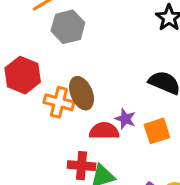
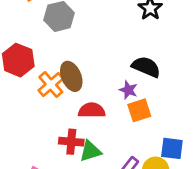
orange cross: (59, 102) -> (51, 85), turned 35
purple star: (125, 119) -> (128, 90), moved

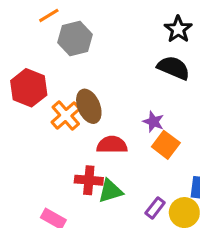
black semicircle: (146, 67) -> (174, 68), moved
orange square: (139, 110) -> (166, 145), turned -35

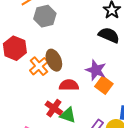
purple star: (154, 122) -> (96, 70), size x1.5
red cross: (89, 180) -> (54, 108), turned 30
green triangle: (110, 191) -> (68, 115), turned 36

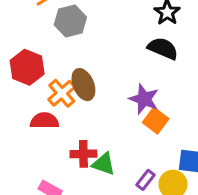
red semicircle: (69, 85) -> (44, 121), moved
red cross: (54, 108) -> (83, 154), turned -36

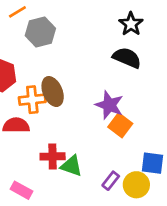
orange cross: (62, 93) -> (32, 100), turned 35

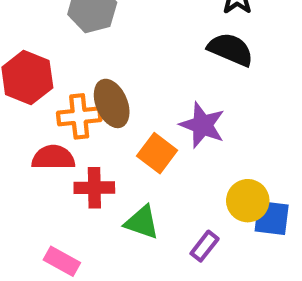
orange square: (120, 125) -> (157, 153), moved
red cross: (53, 156) -> (94, 188), moved
yellow circle: (136, 185) -> (248, 201), moved

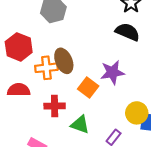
purple star: (202, 125) -> (112, 72), turned -30
red semicircle: (53, 157) -> (19, 90), moved

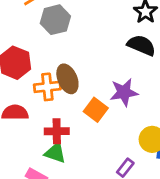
green triangle: (80, 125) -> (55, 153), moved

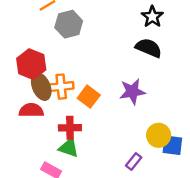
brown ellipse: (67, 79) -> (41, 87), moved
orange square: (96, 110) -> (89, 97), moved

